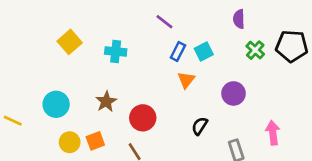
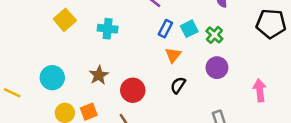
green cross: (255, 50) -> (214, 35), moved
black semicircle: (200, 126) -> (178, 85), moved
pink arrow: (273, 133) -> (260, 90), moved

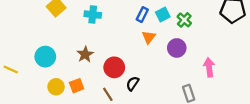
purple circle: (217, 68) -> (177, 48), moved
black semicircle: (178, 85) -> (133, 84), moved
pink arrow: (260, 90) -> (209, 67), moved

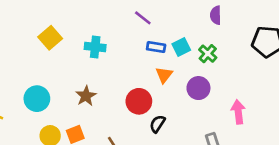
blue rectangle: (142, 15) -> (156, 47), turned 72
red circle: (114, 67) -> (139, 101), moved
black semicircle: (133, 84) -> (157, 124), moved

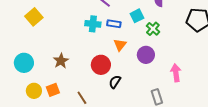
cyan cross: (95, 47) -> (93, 24), moved
cyan square: (181, 47) -> (137, 16), moved

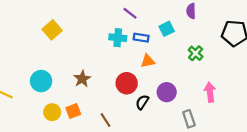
green cross: (153, 29) -> (196, 53), moved
orange triangle: (120, 45) -> (148, 61), turned 40
purple circle: (146, 55) -> (167, 92), moved

